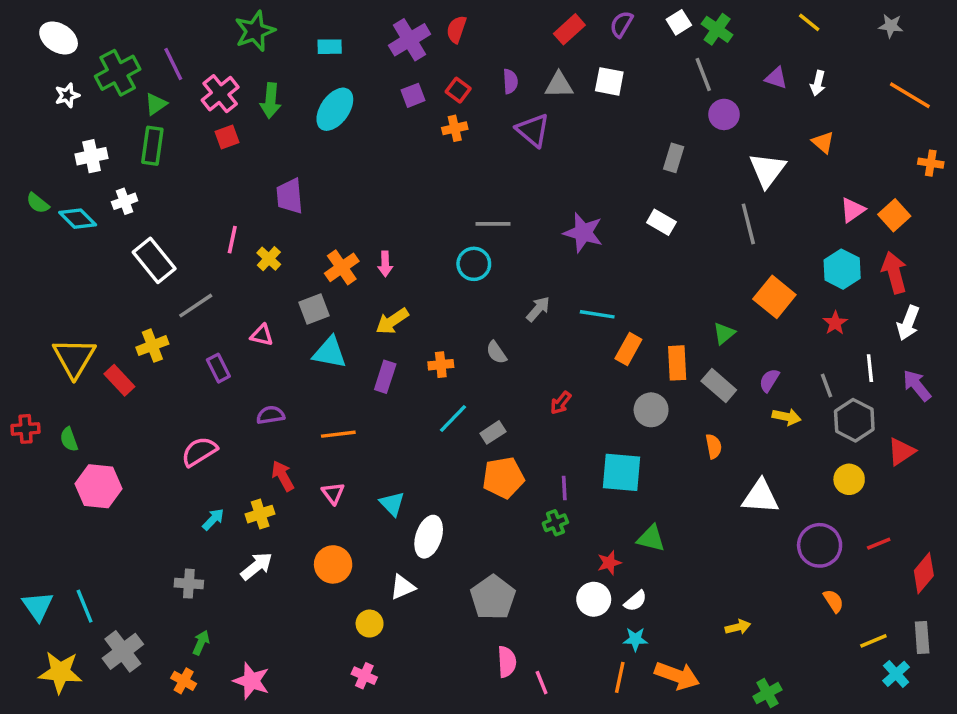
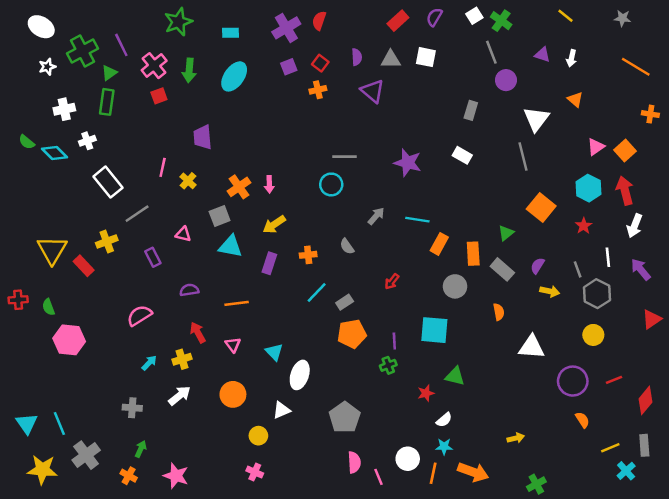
red triangle: (901, 452) -> (652, 319), moved
white circle: (594, 599) -> (408, 459), moved

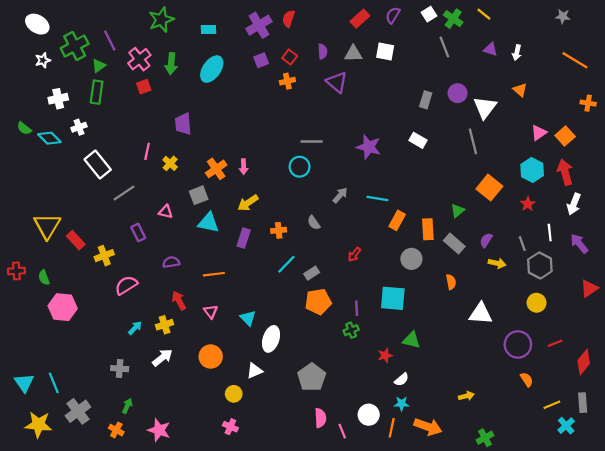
yellow line: (565, 16) -> (484, 14), moved
purple circle: (506, 80) -> (458, 93), moved
yellow cross: (107, 241) -> (104, 256), moved

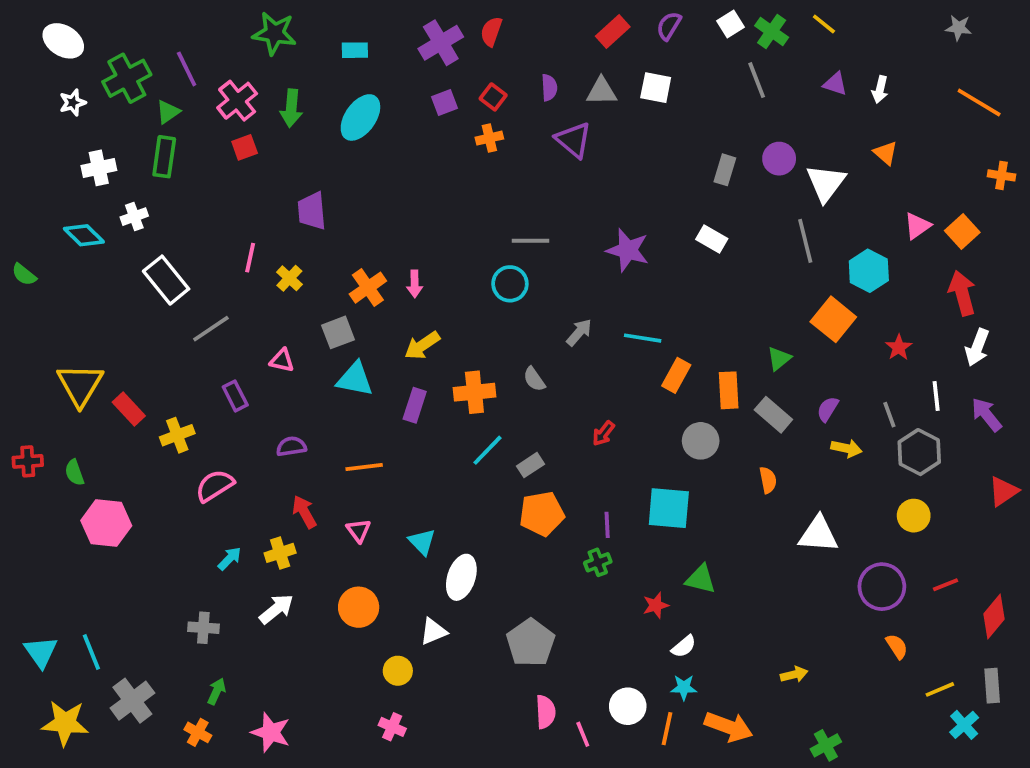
green star: (161, 20) -> (274, 33), turned 30
green semicircle: (24, 128) -> (24, 274), moved
cyan hexagon: (532, 170) -> (869, 271), moved
orange cross: (279, 230) -> (474, 392), size x1.5

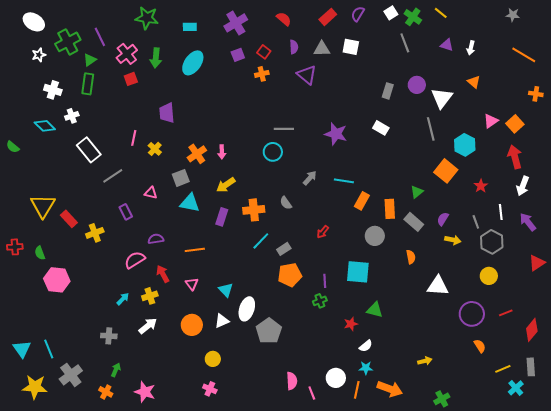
red semicircle: (491, 32) -> (284, 19), moved, turned 112
white cross: (99, 168) -> (53, 90), turned 30
pink semicircle: (215, 486) -> (135, 260), moved
white triangle: (433, 631) -> (222, 321), moved
gray pentagon: (531, 643) -> (269, 331), moved

